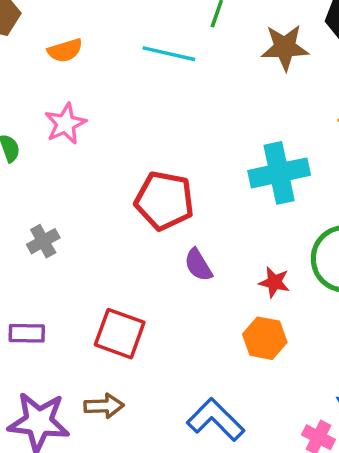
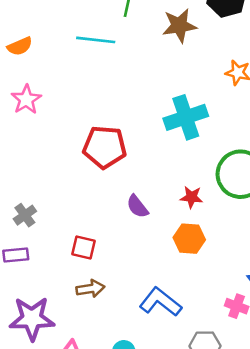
gray cross: (43, 241) -> (25, 215), moved
purple semicircle: (198, 265) -> (137, 206), moved
red square: (120, 334) -> (83, 247), size x0.7
brown arrow: (104, 406) -> (90, 289), moved

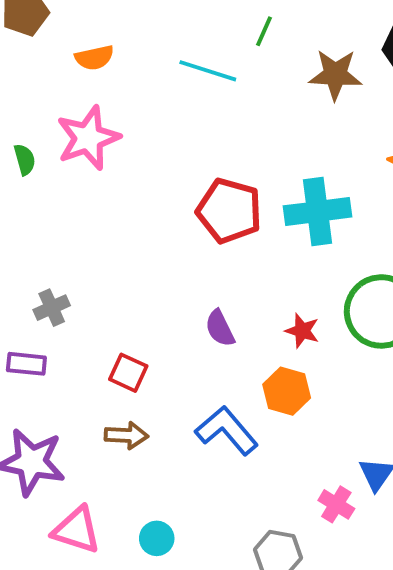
pink star: (26, 99) -> (88, 138), size x1.4
red pentagon: (105, 147) -> (229, 211), moved
blue L-shape: (160, 302) -> (227, 431), moved

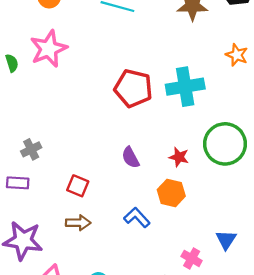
blue L-shape: (227, 431) -> (137, 218), size x0.7
pink cross: (336, 504) -> (192, 258), moved

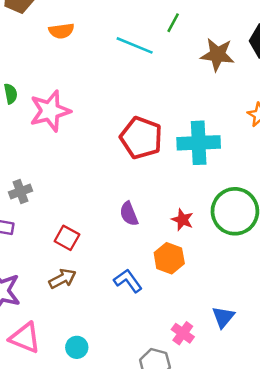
pink star: (49, 49) -> (50, 111), moved
brown arrow: (78, 223) -> (62, 279), turned -35

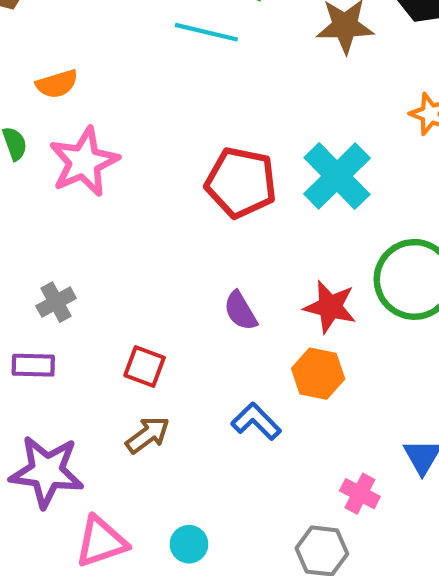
orange semicircle: (61, 31) -> (57, 84), moved
cyan cross: (199, 143) -> (337, 176), turned -33
red star: (182, 220) -> (330, 307), size x1.4
pink triangle: (25, 338) -> (101, 542), turned -32

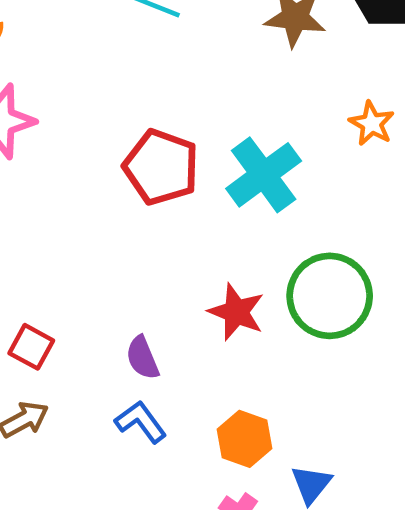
purple semicircle: (240, 311) -> (142, 358), moved
orange hexagon: (318, 374) -> (245, 439), moved

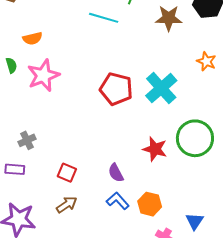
orange hexagon: (245, 439) -> (150, 204), moved

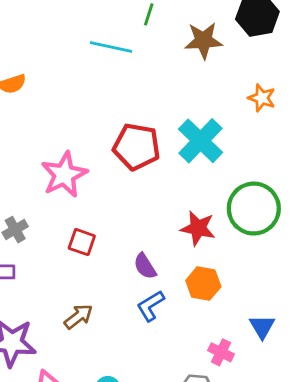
pink star: (43, 75) -> (64, 175), moved
red square: (67, 173) -> (82, 242), moved
blue L-shape: (118, 201) -> (151, 306), turned -75
orange hexagon: (150, 204) -> (203, 284), moved

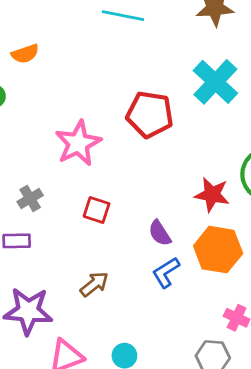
cyan cross: (200, 141) -> (215, 82), moved
orange hexagon: (203, 284) -> (218, 250), size x1.4

